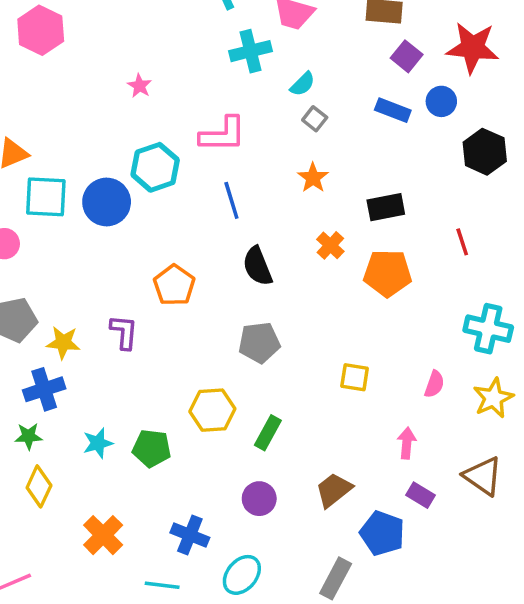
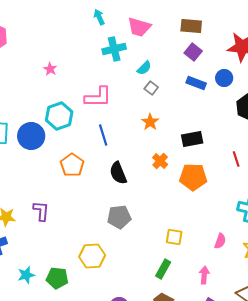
purple square: (407, 56) -> (193, 52), moved
orange pentagon: (174, 285) -> (72, 165), moved
green rectangle: (268, 433) -> (163, 269), moved

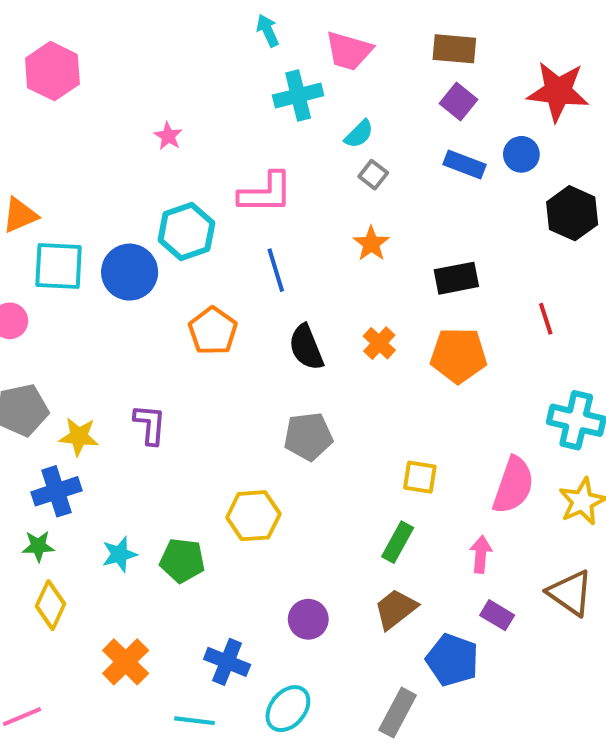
orange cross: (160, 161) -> (379, 343), moved
pink semicircle: (220, 241) -> (513, 485), size x1.8

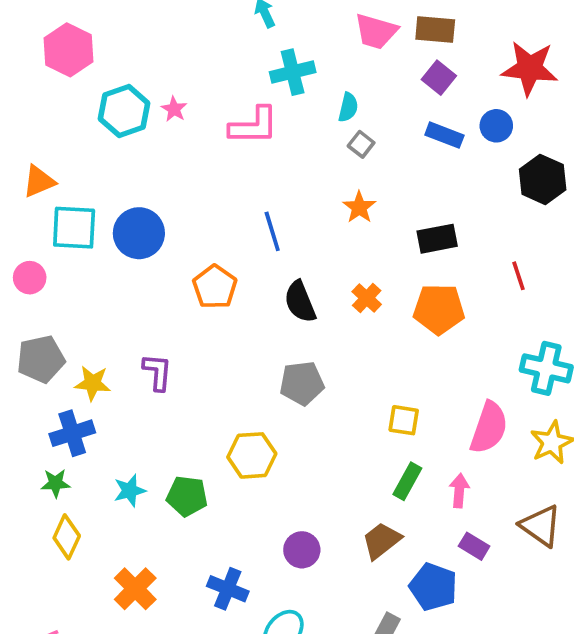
pink trapezoid: (349, 51) -> (376, 31), moved
cyan semicircle: (359, 134) -> (348, 107), turned -32
pink L-shape: (266, 193) -> (254, 126), moved
cyan hexagon: (186, 231) -> (124, 111), moved
green rectangle: (398, 542) -> (407, 481), moved

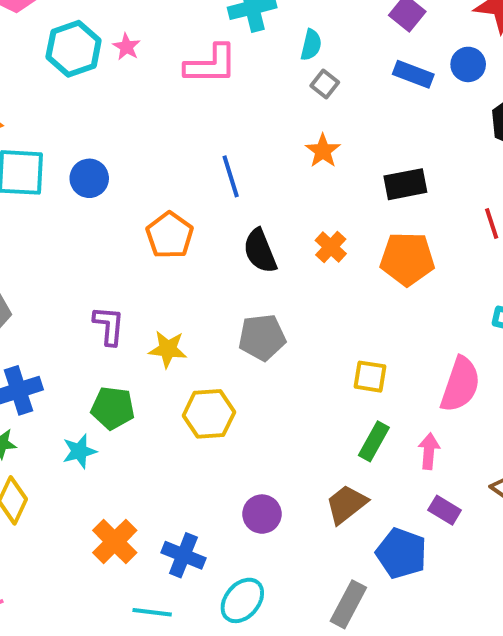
blue circle: (139, 233) -> (89, 178), size x0.7
yellow star: (93, 383) -> (168, 349), moved
green pentagon: (187, 496) -> (113, 408), moved
orange cross: (135, 589) -> (115, 542), moved

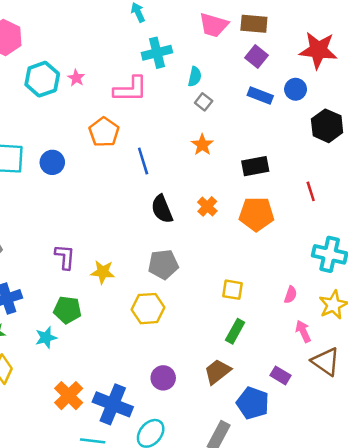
orange pentagon: (170, 235) -> (104, 132), moved
pink semicircle: (460, 384) -> (291, 295), size x0.5
yellow hexagon: (209, 414) -> (148, 309), moved
pink arrow: (429, 451) -> (303, 331), moved, turned -30
blue cross: (183, 555) -> (113, 404), size x1.4

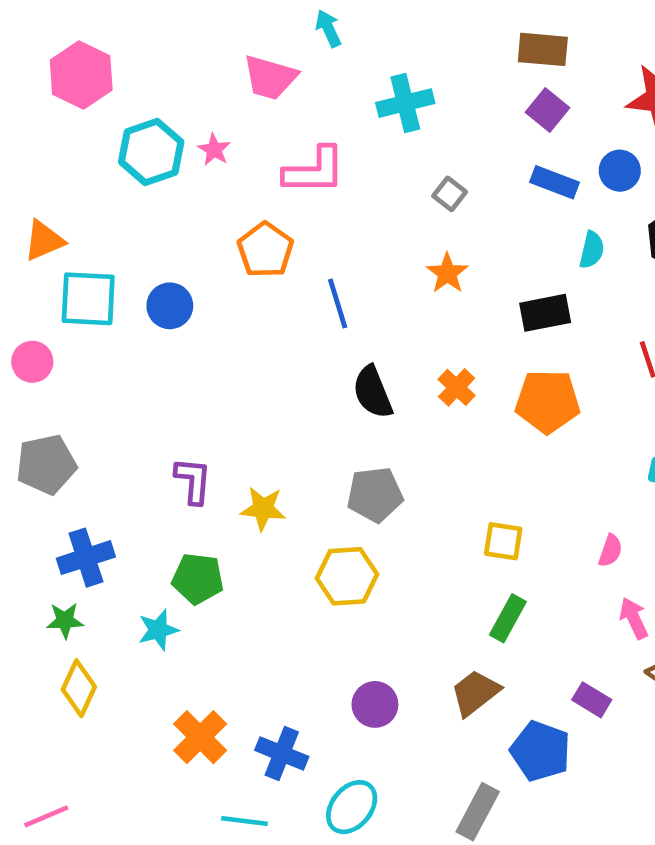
pink trapezoid: (214, 25) -> (270, 77), moved
cyan cross: (157, 53) -> (405, 103), moved
cyan semicircle: (195, 77) -> (592, 250), moved
blue cross: (113, 404) -> (282, 753), size x0.7

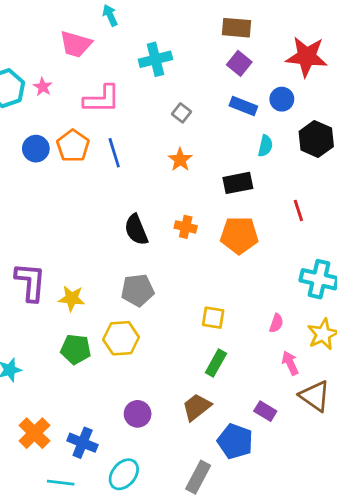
blue line: (338, 303) -> (114, 153), moved
blue circle: (170, 306) -> (36, 149), moved
orange cross: (457, 387) -> (186, 227), turned -30
purple L-shape: (193, 481) -> (30, 282), size x1.4
green pentagon: (198, 579) -> (76, 349), moved

